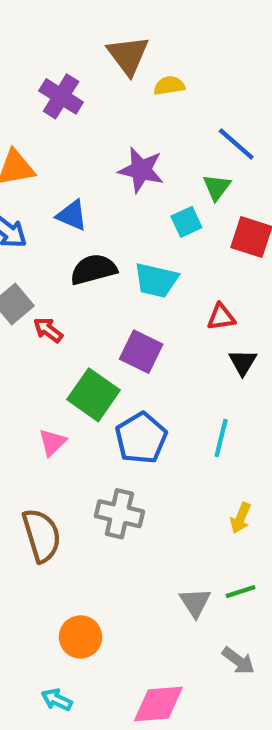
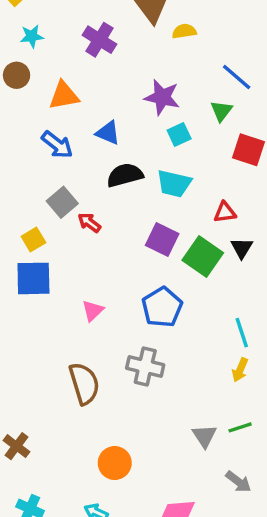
cyan square: (186, 222) -> (179, 135), moved
green square: (93, 395) -> (203, 256), moved
cyan line: (221, 438) -> (242, 333), moved, turned -32

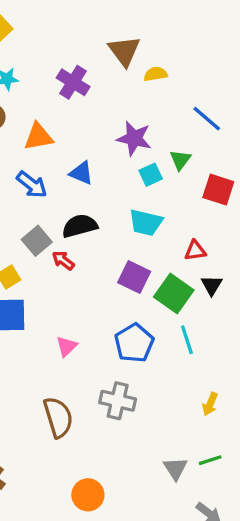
green triangle: (221, 111) -> (180, 160), moved
black semicircle: (125, 175) -> (80, 226), moved
cyan line: (242, 333) -> (187, 340), moved

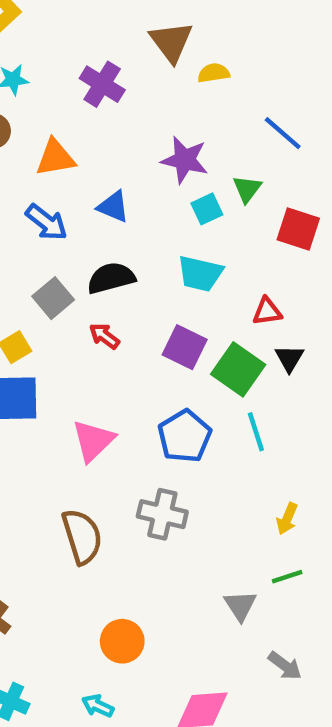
red arrow: (63, 260) -> (104, 336), moved
pink triangle: (66, 346) -> (93, 441), size x1.5
green line: (210, 460) -> (287, 577), moved

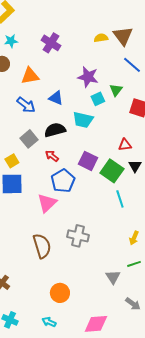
brown triangle: (171, 42) -> (123, 36), moved
cyan trapezoid: (200, 274) -> (83, 120), moved
blue pentagon: (185, 436) -> (63, 181), moved

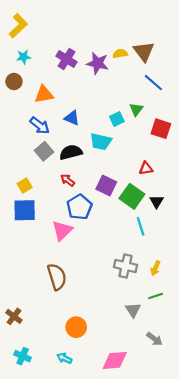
purple star: (88, 77) -> (98, 63), moved
gray square: (29, 139) -> (44, 151), moved
black triangle: (135, 166) -> (157, 202), moved
gray cross: (78, 236) -> (125, 266), moved

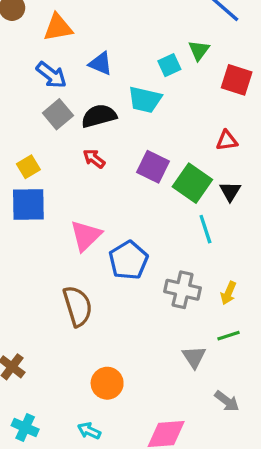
red triangle: (146, 168) -> (227, 141), moved
blue pentagon: (79, 207) -> (128, 260), moved

